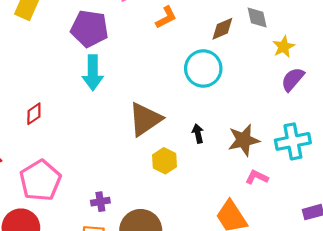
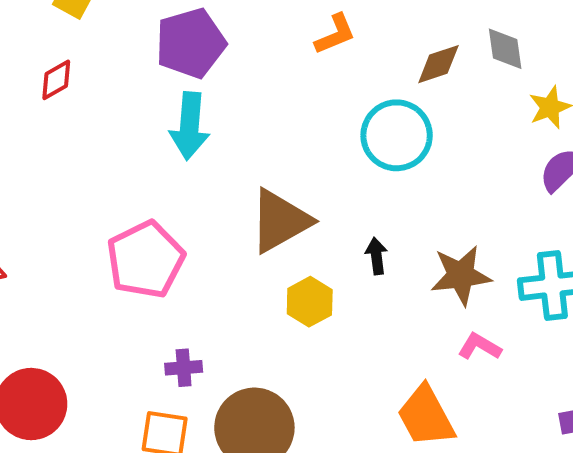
purple pentagon: (90, 29) -> (191, 43), turned -30
red diamond: (34, 114) -> (56, 80), moved
pink pentagon: (40, 180) -> (145, 260), moved

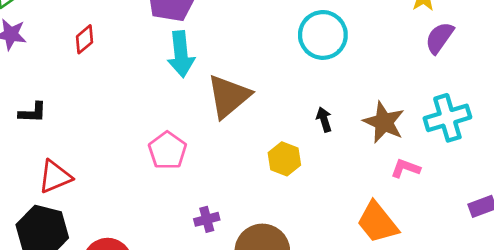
brown triangle: (280, 221) -> (229, 96), moved
pink pentagon: (145, 260) -> (167, 150), size x0.7
brown star: (461, 275) -> (384, 122), turned -30

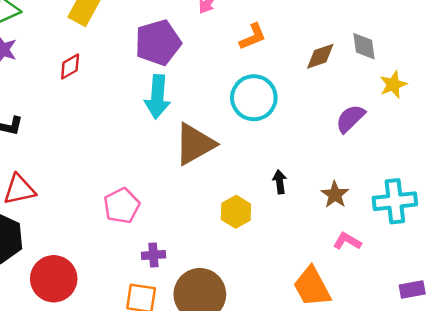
cyan circle: (323, 35) -> (254, 98), moved
purple semicircle: (439, 38) -> (350, 119), moved
brown star: (384, 122) -> (335, 195), size x0.7
pink pentagon: (167, 150) -> (122, 206), moved

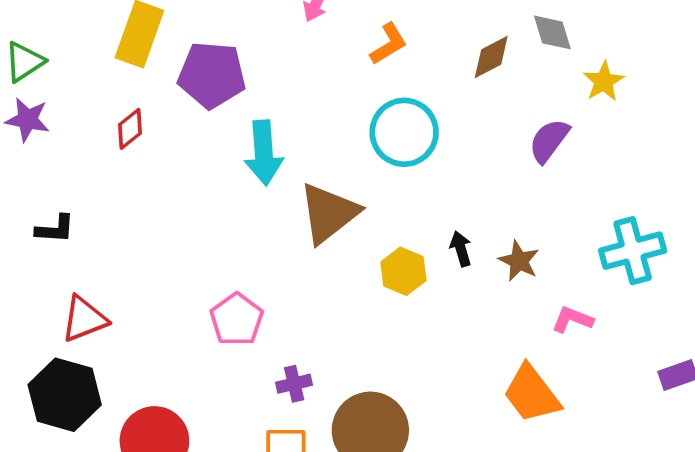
purple pentagon: (158, 43) -> (212, 75), moved, turned 30
brown star: (335, 195) -> (519, 261), moved
yellow hexagon: (236, 212) -> (403, 271), moved

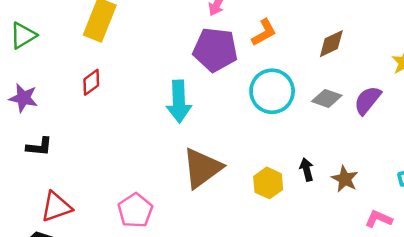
gray diamond: (552, 32) -> (327, 98), moved, turned -56
purple pentagon: (212, 75) -> (215, 50), moved
purple star: (28, 120) -> (23, 98), moved
brown triangle: (329, 213) -> (202, 168), moved
pink pentagon: (237, 319) -> (135, 210), moved

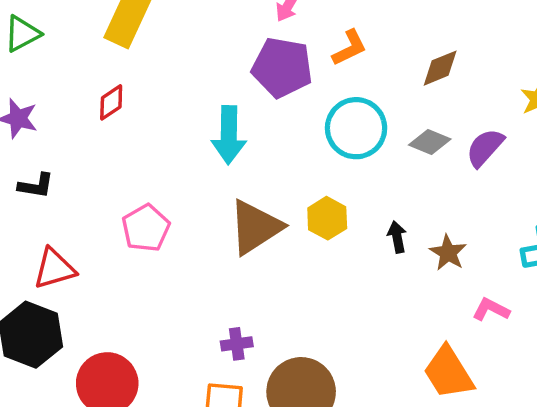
yellow hexagon: (268, 183) -> (327, 218), moved
pink pentagon: (135, 210) -> (146, 228), moved

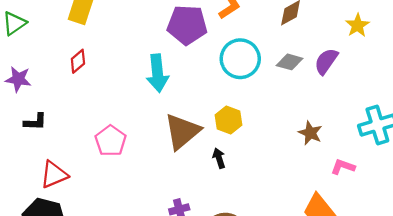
black arrow: (397, 237) -> (219, 158), moved

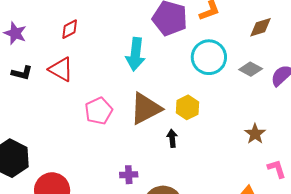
pink pentagon: (111, 141) -> (99, 111), moved
pink L-shape: (343, 167) -> (277, 169), turned 40
red triangle: (54, 175) -> (61, 69), moved, turned 40

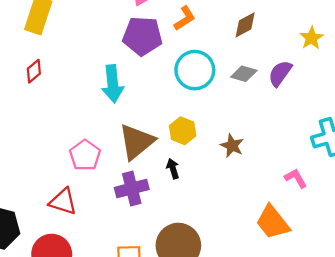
red triangle: (61, 69) -> (63, 202), moved
brown star: (255, 134) -> (232, 146), moved
purple cross: (129, 175) -> (132, 188), moved, size x1.6

